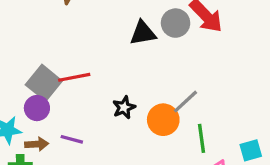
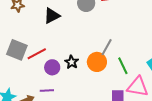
black triangle: (143, 33) -> (52, 16), moved
gray square: (44, 83) -> (17, 50), moved
purple circle: (37, 108) -> (52, 67), moved

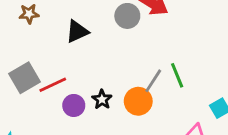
gray square: (17, 50) -> (25, 78), turned 35
green line: (123, 66) -> (177, 75), moved

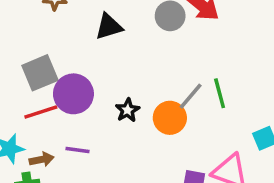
red line: (53, 85) -> (41, 112), moved
purple circle: (74, 105) -> (73, 94), moved, size x1.5

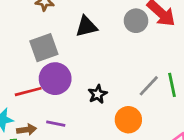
gray square: (40, 73) -> (44, 48), moved
orange circle: (170, 118) -> (128, 120), moved

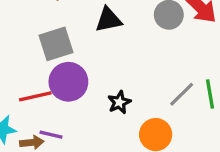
purple line: (56, 124) -> (51, 135), moved

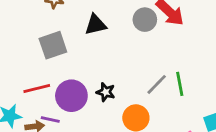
purple circle: (68, 82) -> (71, 96), moved
black star: (119, 102) -> (106, 92), turned -30

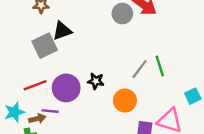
black triangle: (96, 25) -> (62, 31), moved

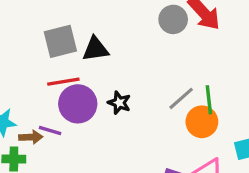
black triangle: (62, 31) -> (95, 49), moved
red line: (35, 85) -> (63, 82), moved
orange circle: (125, 100) -> (202, 122), moved

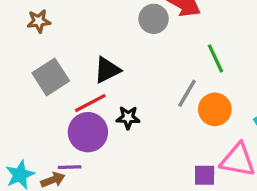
black triangle: (95, 49) -> (107, 70), moved
red line: (63, 82) -> (90, 103), moved
green line: (209, 100) -> (215, 58), moved

